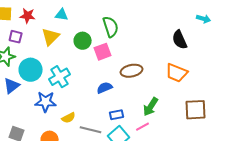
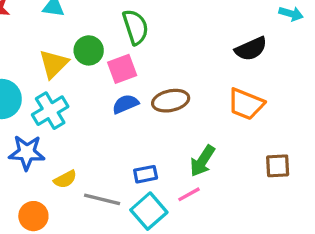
yellow triangle: (51, 37) -> (54, 64), moved
black semicircle: (180, 40) -> (251, 49), turned -90
blue semicircle: (105, 88) -> (125, 104), moved
brown square: (196, 110) -> (278, 166), size x0.7

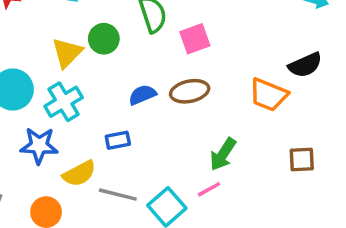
black semicircle: (251, 49) -> (305, 65), moved
pink square: (122, 69) -> (195, 39), moved
blue rectangle: (146, 174) -> (118, 140), moved
yellow semicircle: (65, 179) -> (79, 174), size x1.4

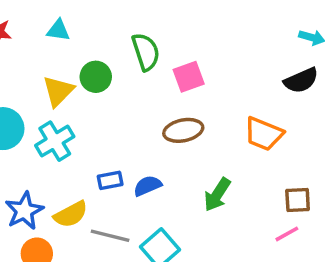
black semicircle: (305, 65) -> (301, 80), moved
blue semicircle: (142, 95) -> (148, 186), moved
blue star: (39, 146) -> (24, 211), moved, turned -30
pink line: (209, 189) -> (287, 234), moved

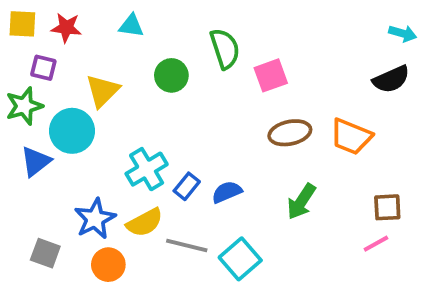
yellow triangle: (58, 91) -> (103, 91), moved
brown ellipse: (183, 130) -> (290, 133), moved
cyan cross: (55, 141) -> (147, 169), moved
blue rectangle: (110, 180) -> (187, 186), turned -40

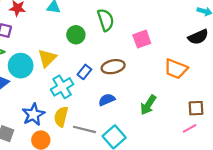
pink square: (271, 75) -> (142, 39), moved
yellow triangle: (103, 91) -> (47, 58), moved
brown ellipse: (290, 133) -> (113, 67), moved
blue rectangle: (187, 186) -> (84, 72), moved
yellow semicircle: (145, 223) -> (61, 117), turned 132

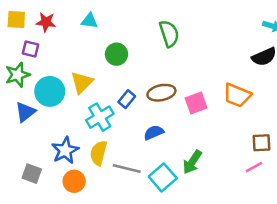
green semicircle: (106, 20) -> (169, 34), moved
pink square: (142, 39) -> (196, 103), moved
green arrow: (148, 105) -> (192, 162), moved

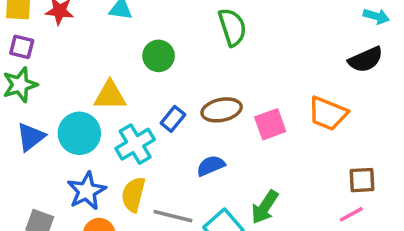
purple square: (30, 49) -> (22, 47), moved
yellow triangle: (82, 82) -> (110, 95), turned 45
cyan circle: (50, 91) -> (79, 133), moved

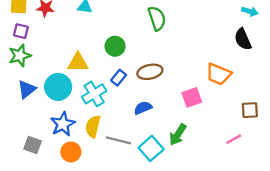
green circle: (159, 56) -> (115, 46), moved
black semicircle: (366, 59) -> (243, 39), turned 90
pink square: (270, 124) -> (192, 97), moved
brown square: (362, 180) -> (250, 110), moved

